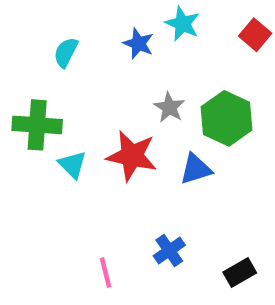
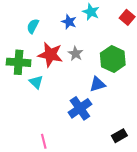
gray star: (169, 107) -> (76, 54), moved
red star: (132, 156) -> (50, 55), moved
blue cross: (169, 250) -> (80, 108), moved, size x1.5
pink line: (105, 272) -> (44, 141), moved

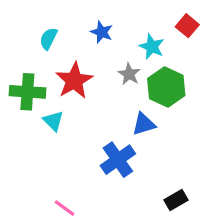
cyan star: (91, 12) -> (152, 47), moved
gray star: (76, 54) -> (129, 74), moved
red star: (50, 55) -> (74, 81), turned 30
pink line: (44, 141) -> (65, 208), turned -40

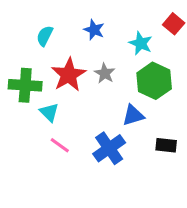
gray star: (129, 74) -> (105, 73), moved
black rectangle: (176, 200) -> (166, 145), moved, turned 36
pink line: (65, 208) -> (60, 145), moved

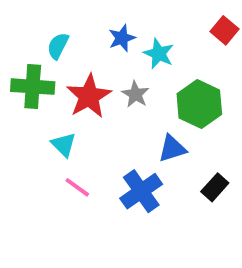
blue star: (94, 30) -> (122, 38), turned 30
cyan star: (141, 43) -> (159, 54), moved
green cross: (25, 85) -> (33, 87), moved
black rectangle: (166, 145) -> (215, 187), turned -54

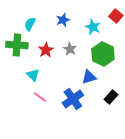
cyan star: (159, 54) -> (93, 27), moved
red star: (89, 96) -> (46, 50), size x0.7

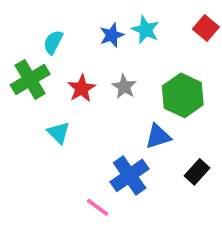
cyan star: (93, 27) -> (146, 30), moved
green cross: (17, 45) -> (30, 79), turned -35
pink line: (40, 97) -> (98, 207), moved

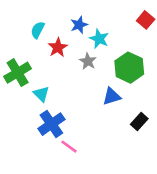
cyan star: (146, 30) -> (99, 39), moved
green cross: (30, 79) -> (18, 73), moved
red star: (82, 88) -> (58, 47), moved
blue cross: (130, 175) -> (51, 124), moved

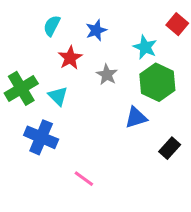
cyan semicircle: (38, 30) -> (52, 26), moved
cyan star: (99, 39) -> (145, 47), moved
cyan triangle: (41, 94) -> (58, 96), moved
blue cross: (51, 124) -> (41, 137), moved, turned -32

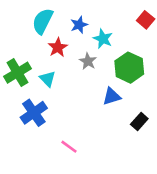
cyan semicircle: (52, 26) -> (43, 21), size x1.5
cyan star: (145, 47) -> (103, 39), moved
blue cross: (41, 137) -> (34, 113), turned 32

